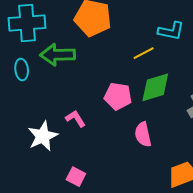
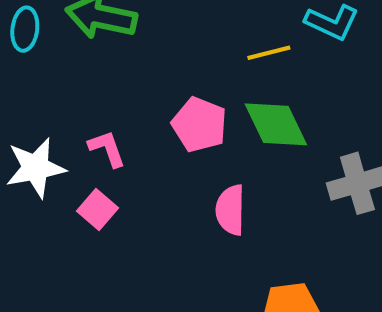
green diamond: (155, 87) -> (276, 124), turned 68
pink square: (76, 177) -> (98, 210), moved

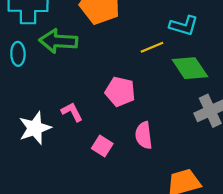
green diamond: (276, 124) -> (190, 68), moved
pink square: (98, 210) -> (102, 146), moved

